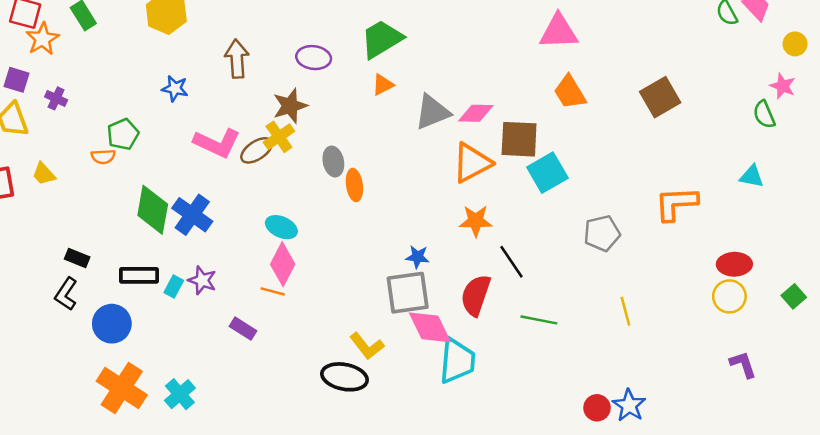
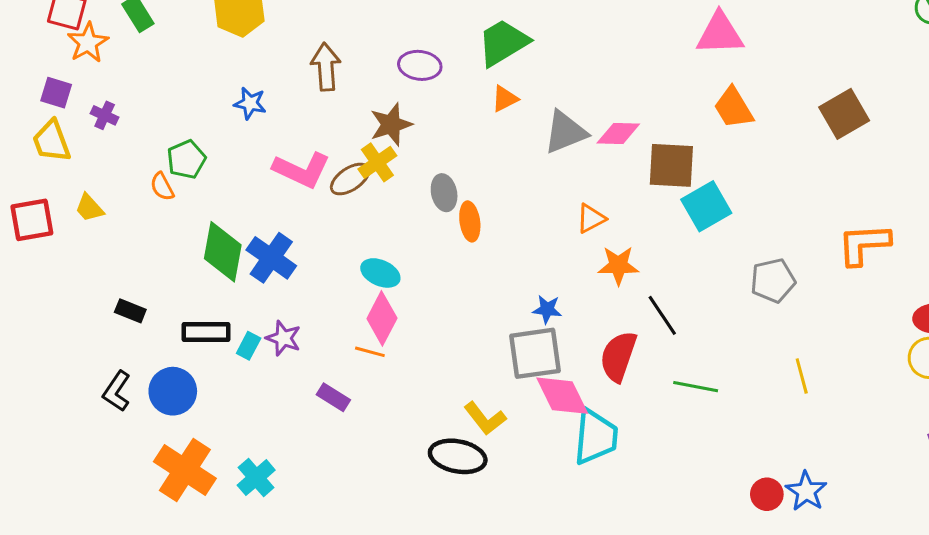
orange semicircle: (103, 157) -> (162, 187), turned 65
orange triangle: (472, 163) -> (591, 218), moved, size x0.6
black L-shape: (66, 294) -> (117, 391), moved

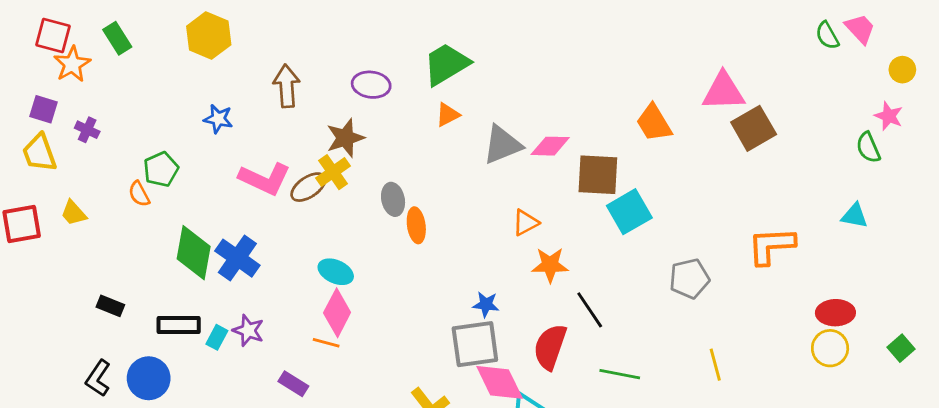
pink triangle: (720, 34) -> (723, 91), moved

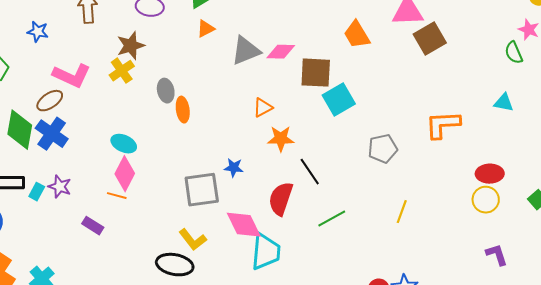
brown ellipse: (308, 187) -> (50, 101), moved
gray square: (475, 344) -> (202, 190), moved
yellow line: (715, 365) -> (402, 212), turned 35
green line: (620, 374) -> (332, 219), turned -40

